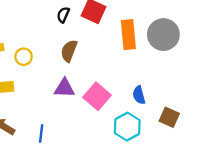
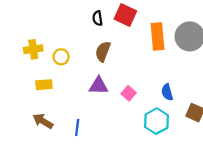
black semicircle: (63, 15) -> (98, 18), turned -32
pink square: (97, 96) -> (129, 93), size x0.6

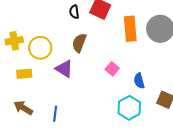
yellow circle: (61, 57) -> (40, 48), size x1.5
purple triangle: (99, 86) -> (64, 69), moved, turned 30
pink square: (129, 93) -> (112, 69), moved

